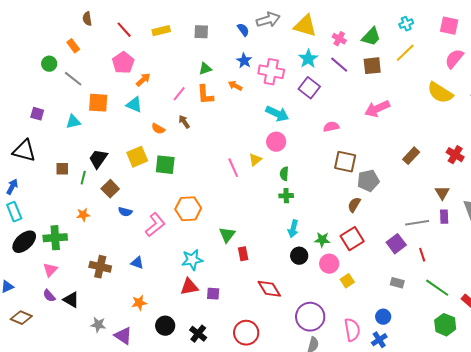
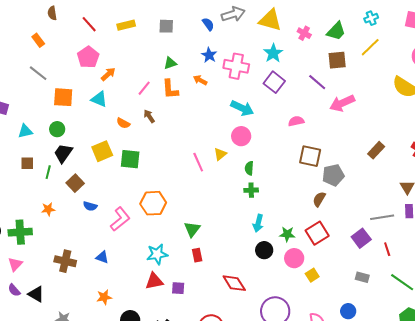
green circle: (49, 64) -> (57, 129), moved
purple line: (339, 65) -> (317, 82), moved
cyan triangle: (73, 122) -> (25, 131), moved
red rectangle: (243, 254) -> (197, 255), moved

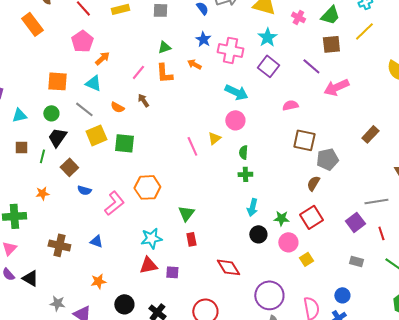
orange rectangle: (38, 40) -> (32, 24), size x1.6
gray line: (38, 73) -> (84, 109), moved

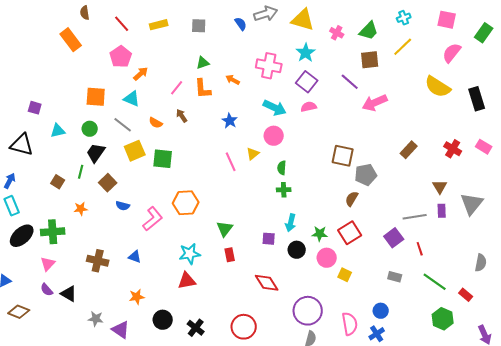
blue star: (203, 39) -> (230, 121), moved
pink semicircle: (290, 105) -> (309, 107), moved
brown square: (21, 147) -> (58, 182), moved, turned 32
yellow square: (306, 259) -> (345, 275), turned -32
purple square: (172, 272) -> (269, 239), moved

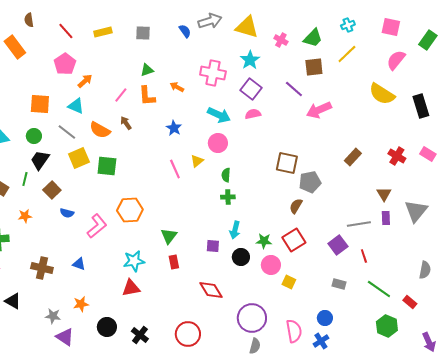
orange semicircle: (156, 123) -> (100, 130), size x1.5
gray star: (96, 319) -> (53, 316), moved

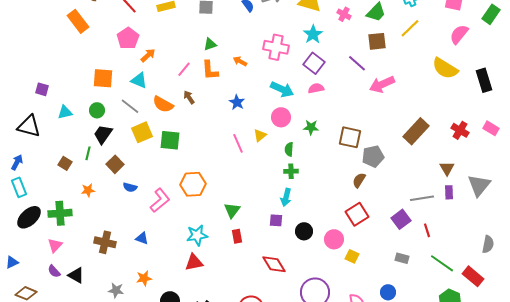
brown rectangle: (353, 157) -> (416, 131), size x1.5
cyan arrow: (235, 230) -> (286, 197), moved
green star: (264, 241) -> (311, 127), moved
red rectangle: (410, 302) -> (473, 276), size x1.5

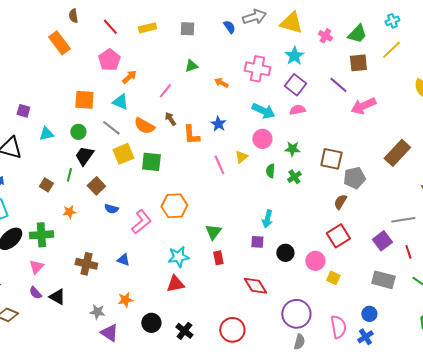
orange L-shape: (210, 70) -> (191, 135), moved
green cross: (291, 171) -> (294, 177), moved, turned -32
gray rectangle: (402, 258) -> (383, 280), size x1.6

